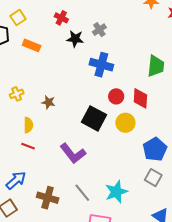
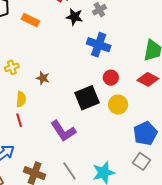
red diamond: (140, 98) -> (148, 79), moved, turned -70
black square: (94, 118) -> (87, 98), turned 35
red line: (28, 146) -> (19, 120), turned 48

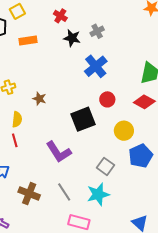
orange rectangle: (30, 20) -> (28, 40), turned -36
blue cross: (99, 45) -> (96, 66), turned 30
yellow circle: (118, 105) -> (124, 131), moved
gray square: (141, 161) -> (105, 166), moved

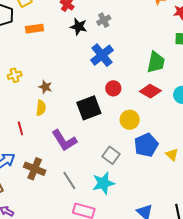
yellow semicircle: (17, 119) -> (41, 108), moved
brown cross: (29, 194) -> (35, 169), moved

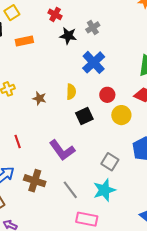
yellow semicircle: (41, 108) -> (71, 92), moved
black square: (89, 108) -> (84, 116), size x0.7
yellow circle: (130, 120) -> (121, 115), moved

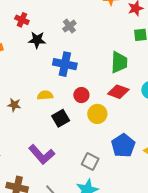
gray cross: (93, 27) -> (69, 26), moved
blue cross: (94, 62) -> (65, 64), turned -30
yellow semicircle: (71, 92) -> (45, 95), turned -91

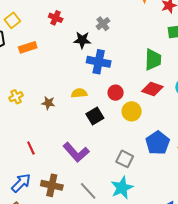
black star: (37, 40) -> (82, 40), moved

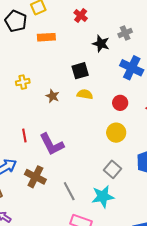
blue cross: (99, 62) -> (132, 68), moved
yellow circle: (132, 111) -> (116, 133), moved
black square: (95, 116) -> (80, 71), moved
purple L-shape: (76, 152) -> (52, 144), moved

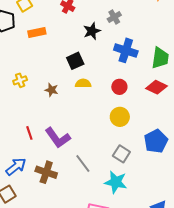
black star: (101, 44) -> (92, 31), turned -30
gray line: (69, 191) -> (83, 164), moved
cyan star: (103, 197) -> (116, 182), turned 30

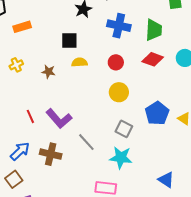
orange rectangle: (37, 33) -> (22, 27), moved
black square: (75, 61) -> (69, 40), turned 30

